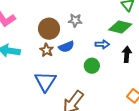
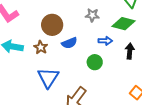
gray star: (75, 20) -> (92, 15), moved
brown star: (47, 50) -> (41, 47), moved

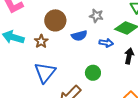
blue semicircle: (69, 43) -> (79, 36), moved
green circle: (95, 62) -> (93, 73), moved

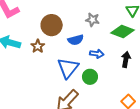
blue arrow: (106, 43) -> (97, 54), moved
blue triangle: (45, 72) -> (68, 68), moved

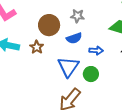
gray star: (92, 20) -> (77, 16), moved

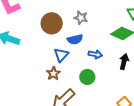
brown star: (37, 47) -> (53, 73), moved
blue triangle: (68, 67) -> (61, 55), moved, size x0.7

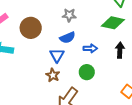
brown circle: (52, 23) -> (31, 28), moved

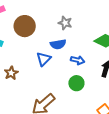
green circle: (87, 72) -> (76, 83), moved
brown star: (53, 75) -> (11, 73), moved

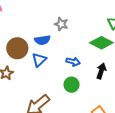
brown circle: (25, 26) -> (17, 48), moved
blue semicircle: (58, 44) -> (42, 40), moved

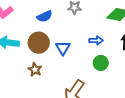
blue semicircle: (42, 40) -> (45, 16), moved

